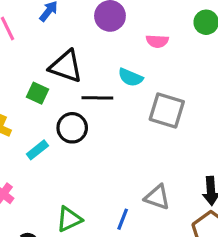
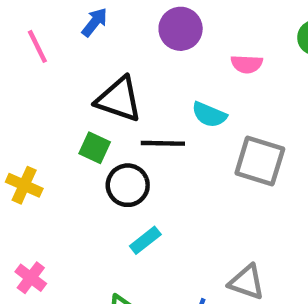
green square: (37, 93) -> (95, 148), moved
cyan rectangle: (37, 150) -> (145, 240), moved

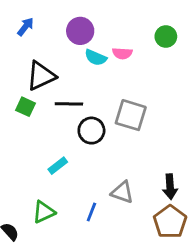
black triangle: (119, 99) -> (41, 76), turned -44
cyan semicircle: (209, 115) -> (96, 58), moved
black circle: (128, 185) -> (91, 131), moved

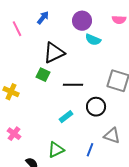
pink semicircle: (122, 53) -> (119, 20), moved
black line: (69, 104) -> (73, 85), moved
black circle: (91, 131) -> (96, 107), moved

